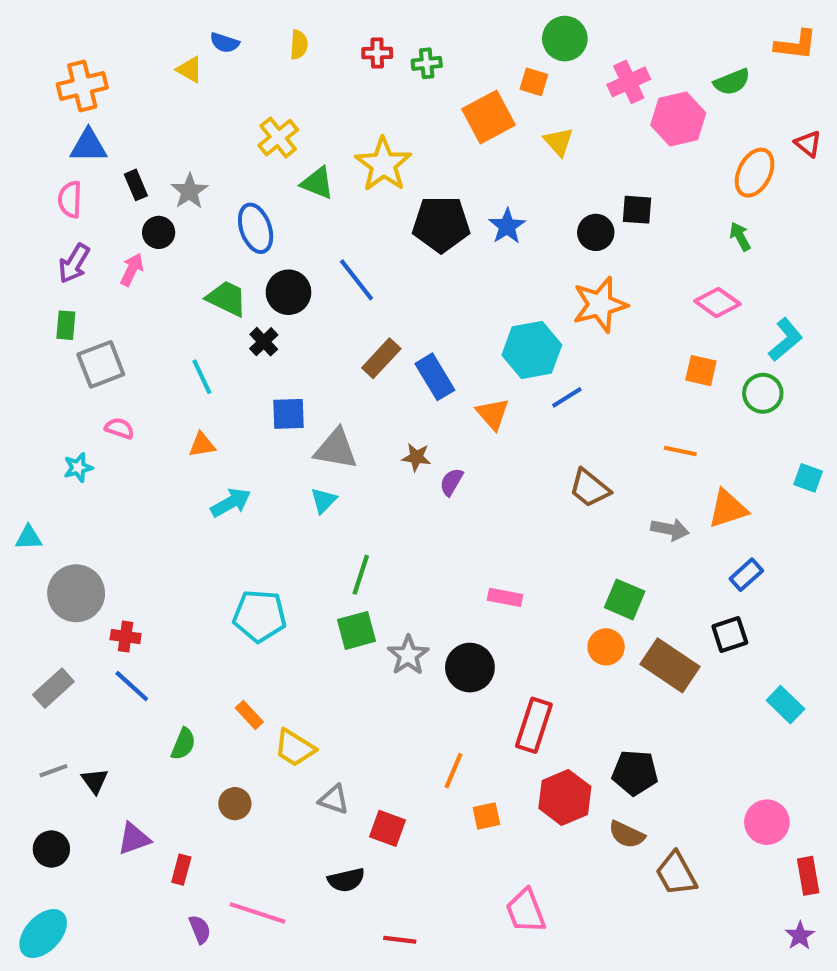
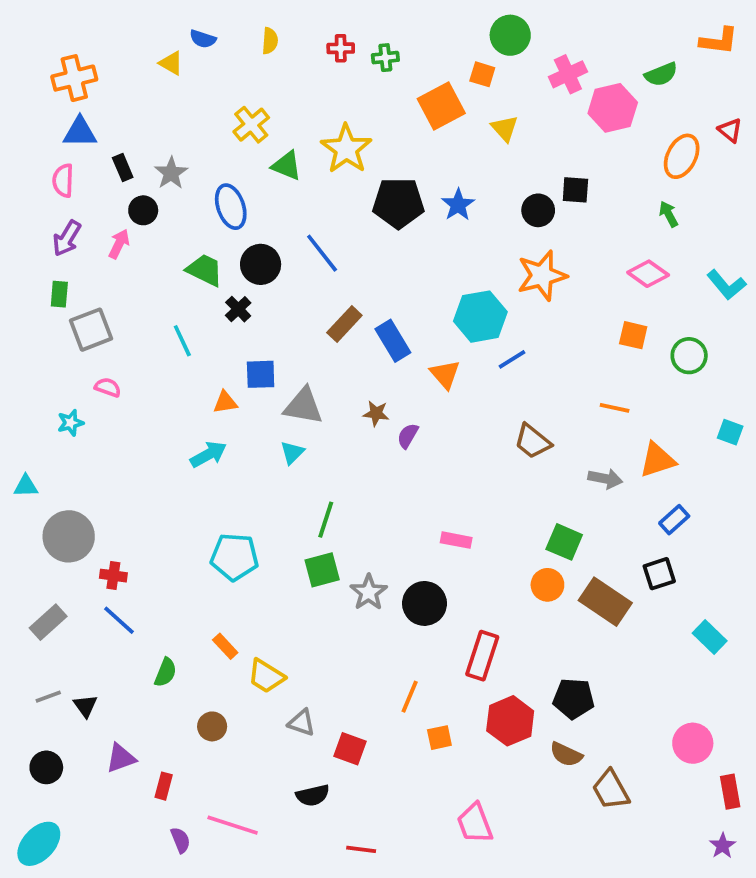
cyan L-shape: (785, 340) -> (726, 285), moved, turned 90
orange triangle: (202, 445) -> (225, 402), moved

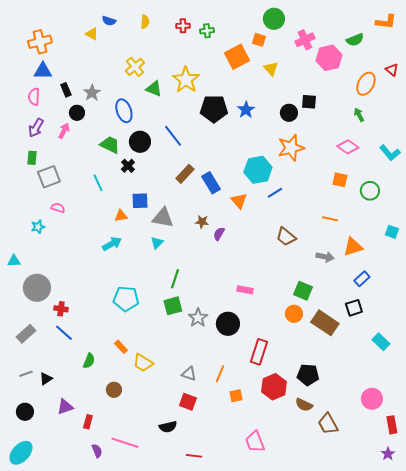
black triangle: (85, 706) -> (46, 379), turned 32
gray triangle: (302, 723) -> (189, 374), moved

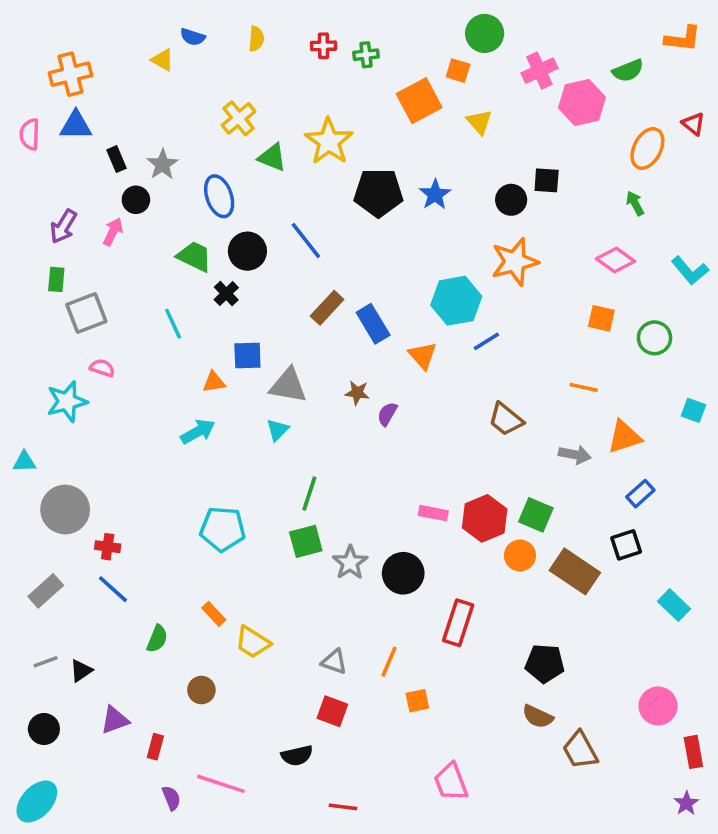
pink semicircle: (34, 97) -> (30, 134), moved
cyan star: (38, 227) -> (67, 402), size x1.6
red hexagon: (274, 387) -> (485, 518), moved

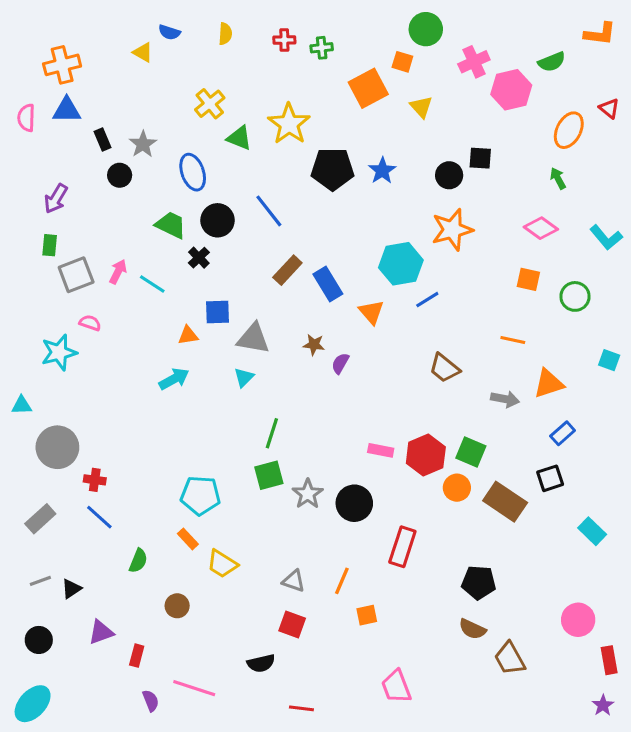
pink arrow: (113, 232) -> (118, 272), moved
cyan line: (173, 324) -> (152, 284), turned -32
cyan pentagon: (223, 529) -> (200, 495), moved

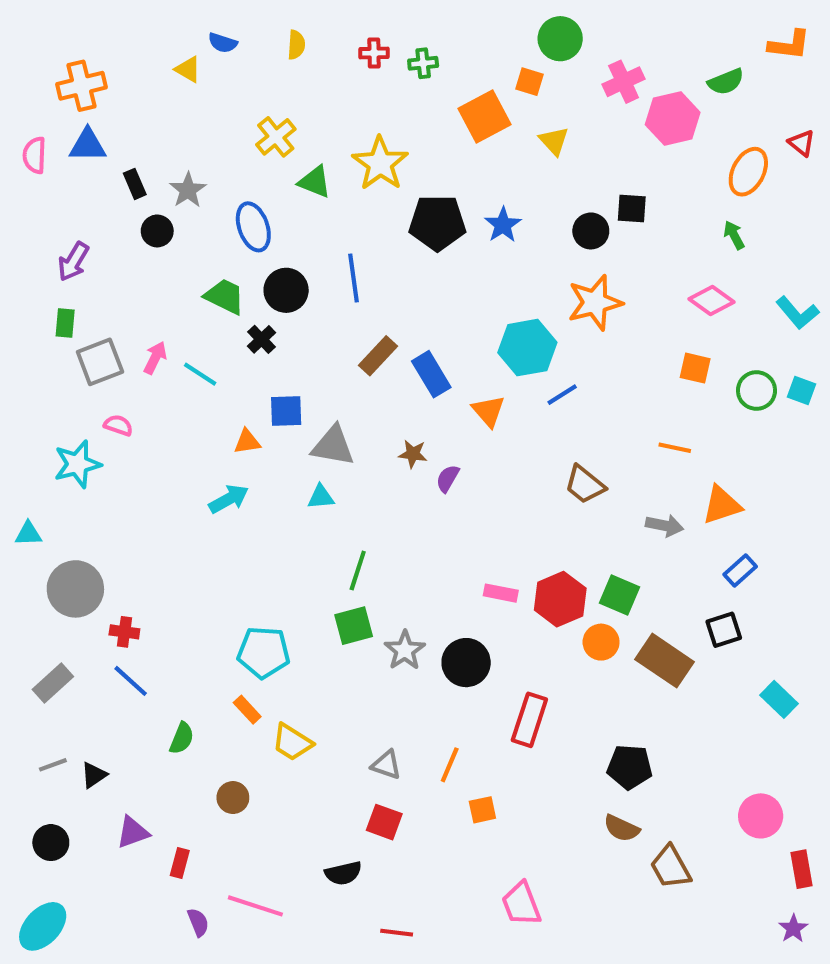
blue line: (269, 211) -> (354, 278), turned 30
cyan square: (609, 360) -> (801, 391), moved
cyan triangle: (244, 377) -> (321, 497), turned 40

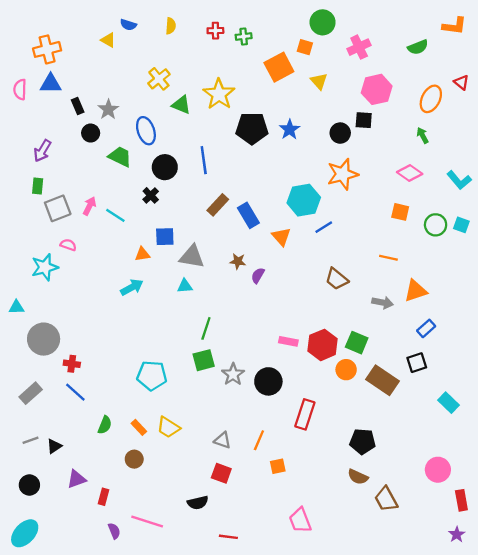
pink hexagon: (673, 118) -> (377, 89), moved
green trapezoid: (225, 296) -> (120, 157), moved
orange rectangle: (247, 710) -> (139, 427), moved

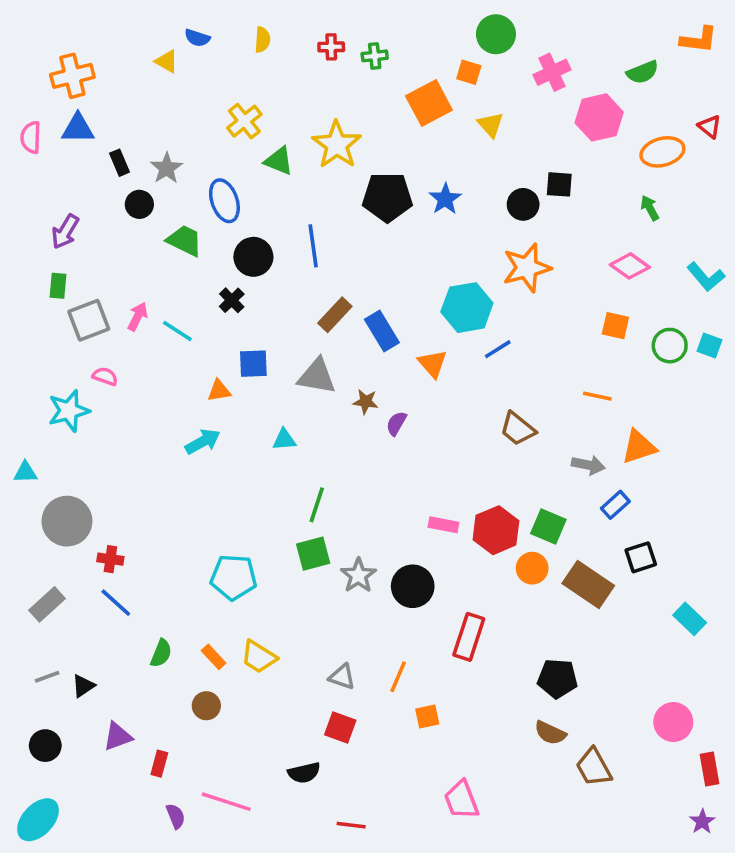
pink hexagon: (377, 89) -> (599, 117), moved
orange ellipse: (431, 99) -> (662, 152), turned 48
gray triangle: (192, 257) -> (317, 376), moved
blue rectangle: (426, 328) -> (615, 505), moved

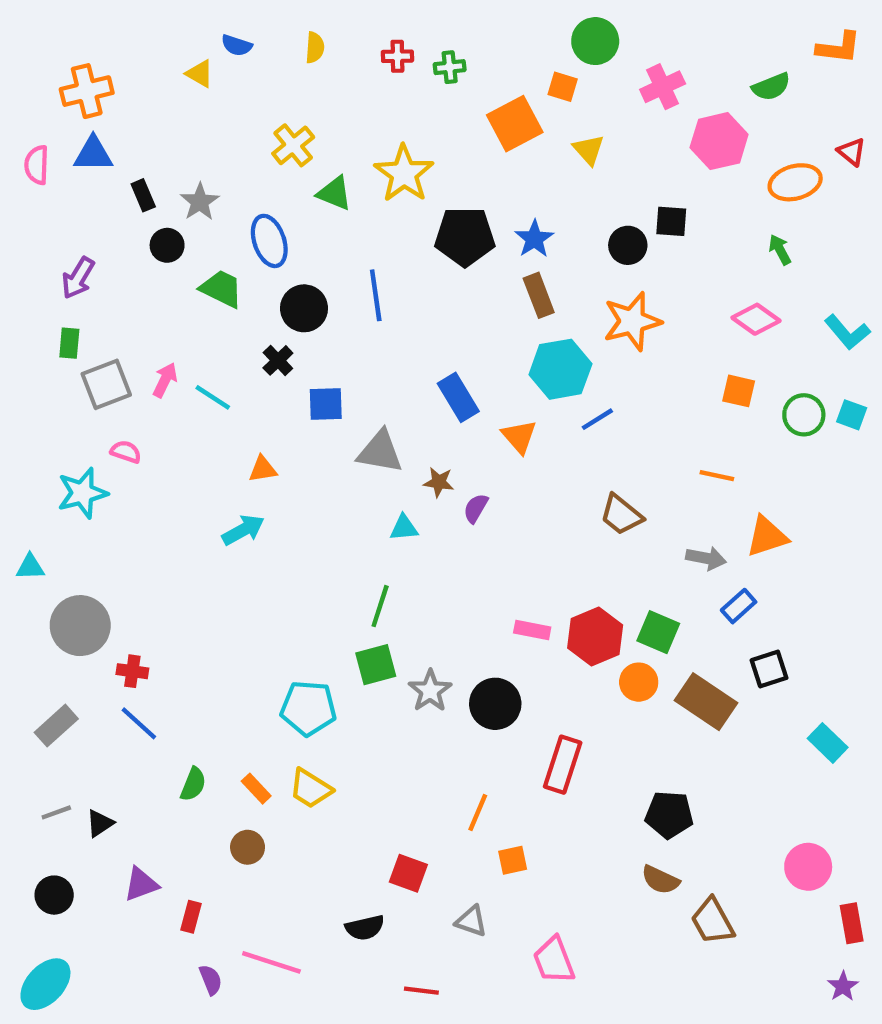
brown rectangle: (335, 315) -> (539, 295), moved, turned -64
blue square: (253, 364) -> (326, 404), moved
cyan triangle: (284, 440) -> (404, 528), moved
cyan pentagon: (233, 577) -> (308, 708), moved
gray triangle: (342, 677) -> (471, 921), moved

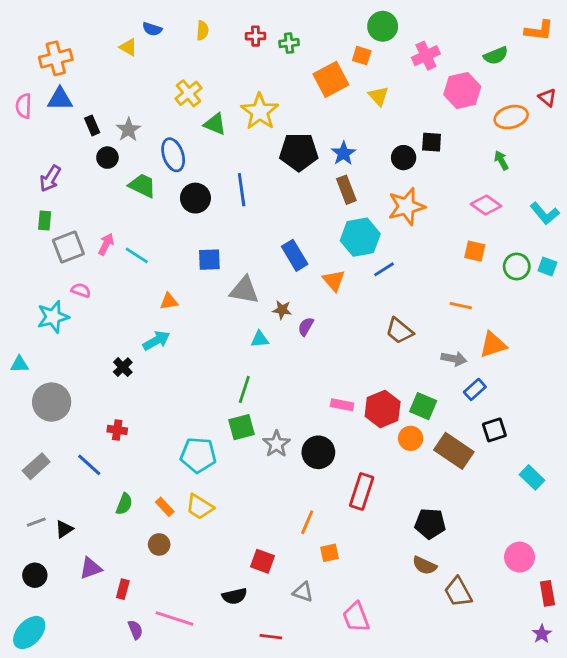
black cross: (278, 360) -> (123, 367), moved
red cross: (132, 671) -> (117, 430), moved

